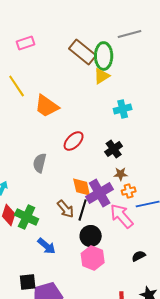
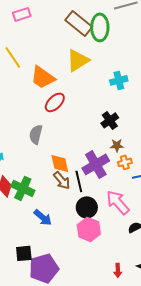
yellow triangle: (102, 76) -> (78, 60), moved, size x1.4
red ellipse: (74, 141) -> (55, 102), moved
orange diamond: (82, 187) -> (60, 163), moved
black line: (83, 210) -> (79, 181), turned -30
pink arrow: (122, 216) -> (118, 202), moved

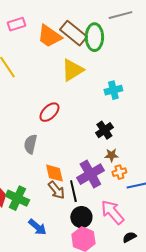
orange trapezoid: (43, 77) -> (49, 36), moved

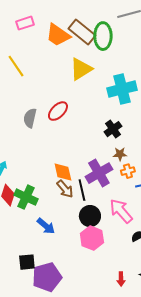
cyan cross: (113, 90) -> (122, 89), size x1.6
gray semicircle: (30, 144) -> (30, 118), moved

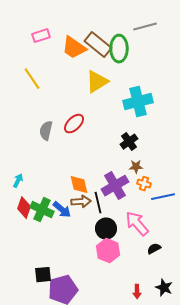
orange cross: (128, 171) -> (144, 184), turned 32
brown arrow: (65, 189) -> (81, 202), turned -54
blue arrow: (46, 226) -> (62, 210), moved

